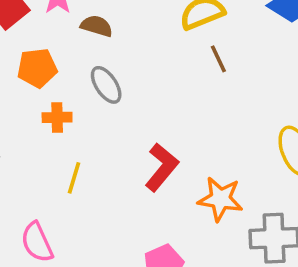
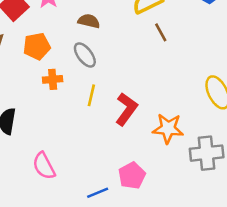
brown semicircle: (97, 26) -> (89, 21), moved
yellow line: (74, 178) -> (91, 95), moved

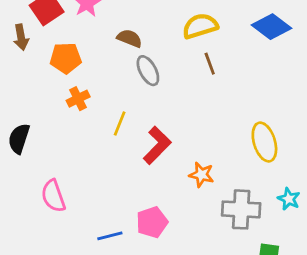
gray ellipse: (85, 55) -> (148, 71), moved
orange cross: (53, 79) -> (78, 99), turned -30
orange star: (168, 128) -> (201, 175), size x0.7

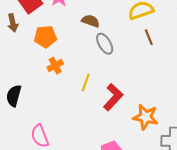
orange star: (201, 175) -> (146, 117), size x1.4

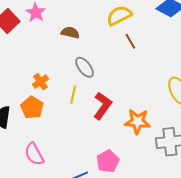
orange pentagon: (45, 37) -> (32, 108), moved, turned -30
gray ellipse: (105, 44) -> (85, 67), moved

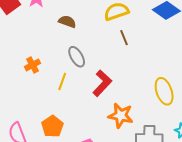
red L-shape: (102, 106) -> (102, 83), moved
orange pentagon: (32, 108) -> (52, 126), moved

